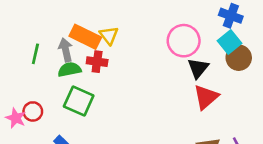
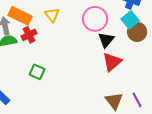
yellow triangle: (109, 35) -> (52, 15), moved
red cross: (97, 62) -> (29, 35), turned -35
green square: (79, 101) -> (37, 72), moved, size x0.7

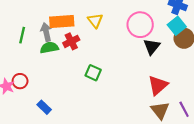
orange rectangle: (20, 16) -> (62, 22), turned -30
red triangle: (112, 62) -> (158, 85), moved
green square: (37, 72) -> (93, 73), moved

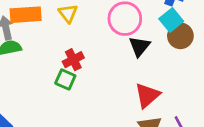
red cross: (71, 41) -> (73, 60), moved

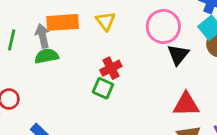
red triangle: (147, 95) -> (186, 104), turned 40

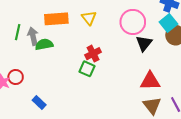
gray arrow: (42, 36) -> (33, 36), moved

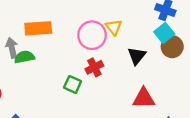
yellow triangle: (89, 18) -> (114, 27), moved
pink circle: (133, 22) -> (92, 35), moved
red cross: (93, 54) -> (94, 67), moved

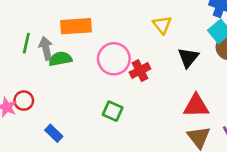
pink circle: (92, 35) -> (114, 59), moved
green square: (73, 84) -> (113, 111), moved

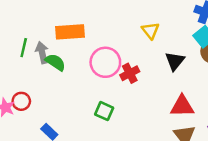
green semicircle: (60, 59) -> (55, 62), turned 45

